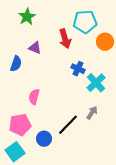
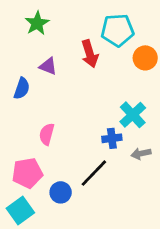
blue cross: (78, 69) -> (112, 138), moved, turned -32
gray arrow: (92, 113) -> (141, 154), moved, turned -136

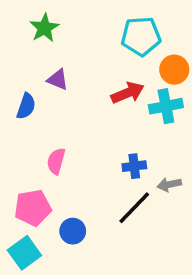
red arrow: (90, 54) -> (128, 93), moved, turned -96
cyan cross: (133, 115) -> (166, 106), moved, turned 32
black line: (94, 173) -> (134, 208), moved

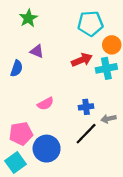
pink semicircle: (56, 161) -> (45, 104), moved, turned -133
blue circle: (73, 231) -> (47, 149), size x1.6

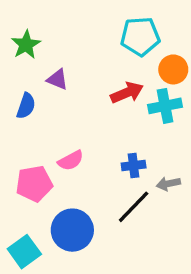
green star: (28, 18) -> (26, 45), moved
pink pentagon: (21, 134) -> (34, 184), moved

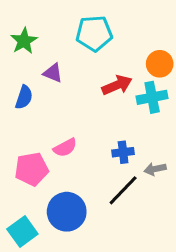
cyan pentagon: (140, 36) -> (94, 33), moved

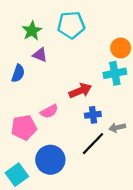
green star: (24, 41) -> (32, 31), moved
red arrow: (117, 85) -> (80, 91), moved

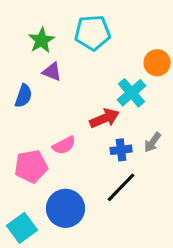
cyan cross: (115, 73) -> (132, 93), moved, turned -30
gray arrow: (117, 127) -> (153, 142), moved, turned -42

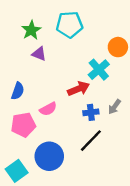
blue semicircle: (23, 96) -> (18, 91), moved

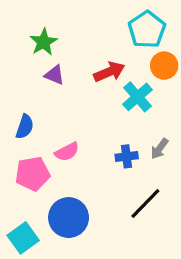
cyan pentagon: (70, 25) -> (147, 30), moved, turned -30
red arrow: (79, 89) -> (109, 72), moved
black line: (91, 141) -> (145, 203), moved

